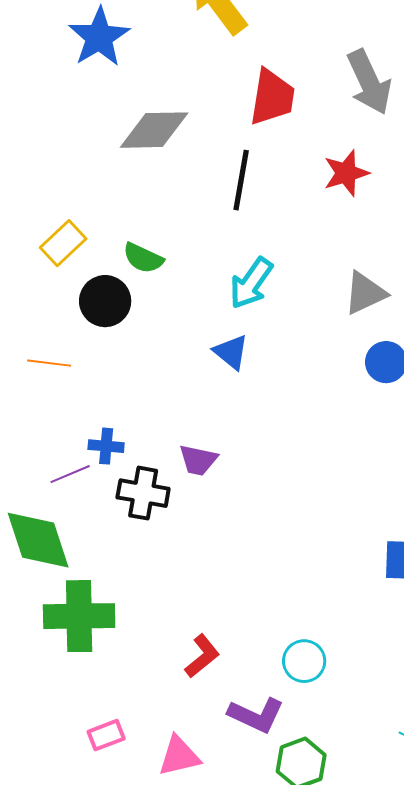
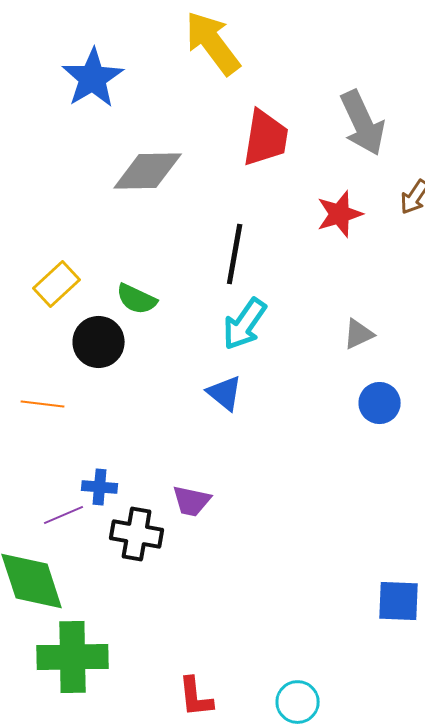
black line: (241, 180) -> (235, 254), moved
gray triangle: (365, 293) -> (359, 334), size x0.7
red L-shape: (202, 656) -> (196, 697), turned 123

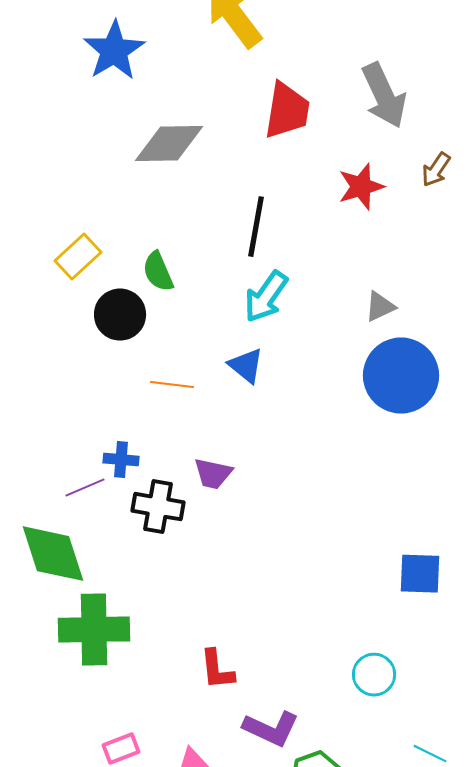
green semicircle: (137, 299) -> (158, 272), turned 42
blue circle: (380, 403) -> (401, 376), size x1.8
orange line: (43, 404) -> (172, 385), moved
cyan circle: (298, 702) -> (374, 675), moved

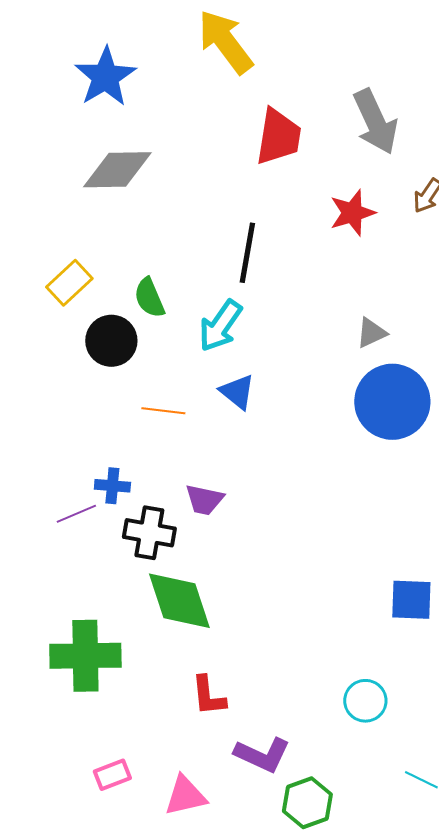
gray diamond: (169, 144) -> (117, 170), moved
cyan arrow: (266, 297) -> (220, 326), moved
green diamond: (53, 554) -> (179, 601), moved

